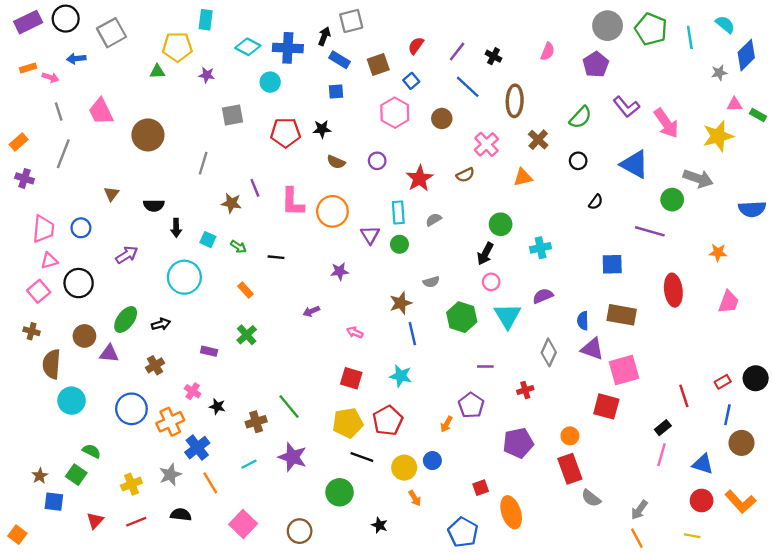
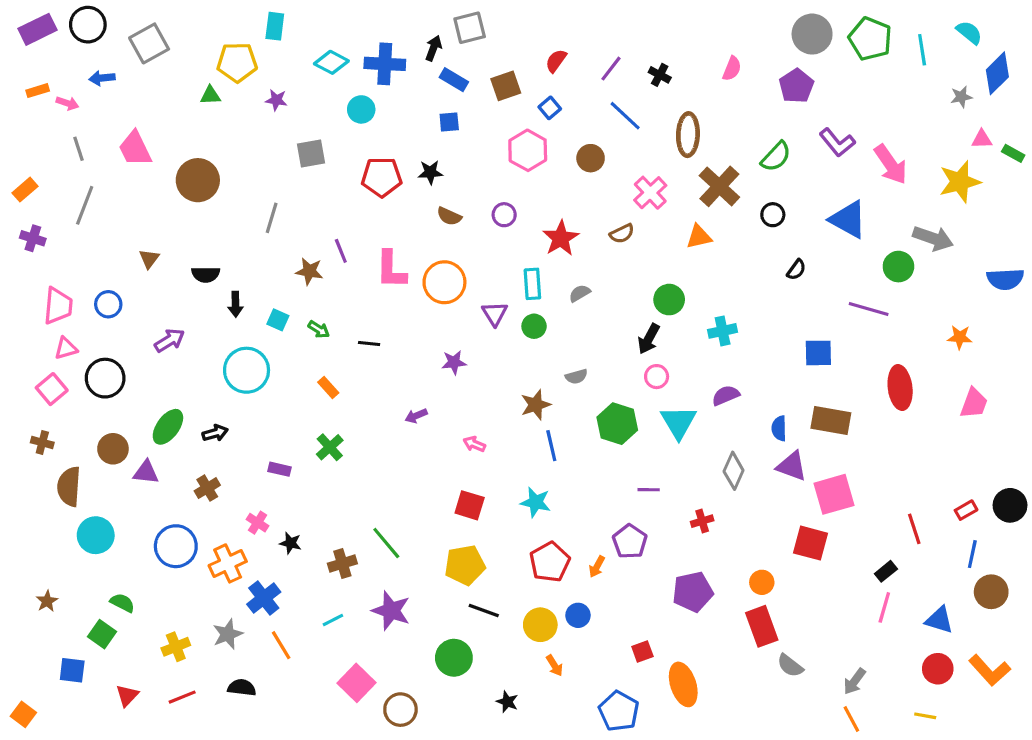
brown cross: (538, 140) -> (719, 186), size x1.5
red pentagon: (388, 421) -> (550, 562), moved
brown star: (40, 476) -> (47, 601), moved
pink square: (243, 524) -> (356, 683), moved

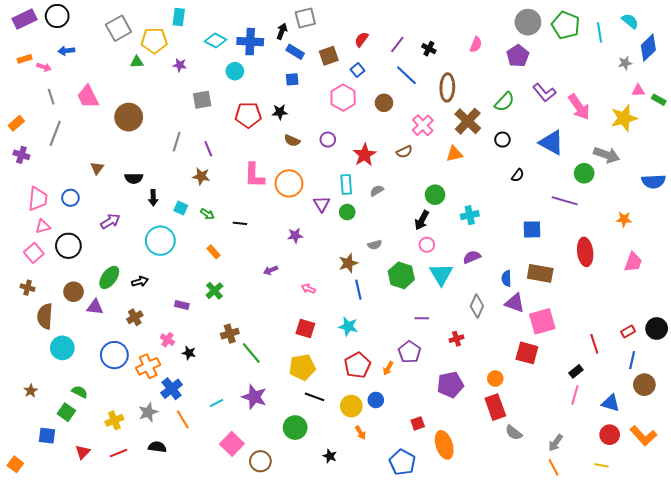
gray square: (149, 43) -> (118, 28), moved
purple line: (341, 251) -> (208, 149), moved
brown cross: (342, 563) -> (230, 334), moved

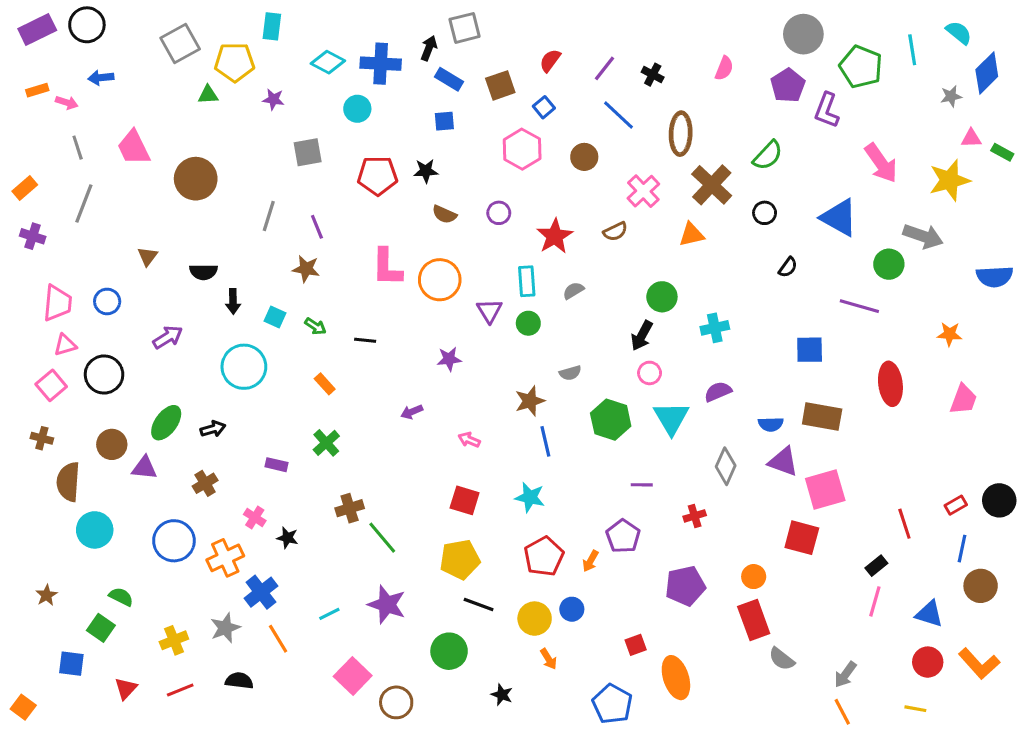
green pentagon: (566, 25) -> (861, 67), moved
purple L-shape: (544, 93) -> (827, 110), moved, turned 60
blue semicircle: (507, 278) -> (771, 424), turned -91

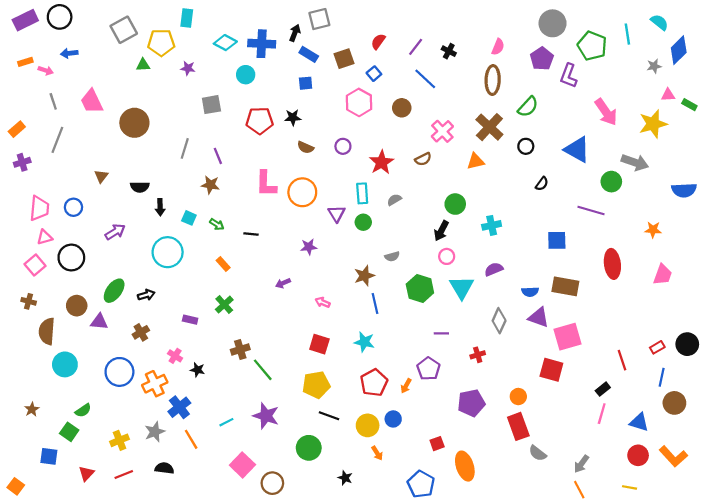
brown ellipse: (681, 134) -> (493, 80), moved
purple cross: (33, 236) -> (22, 162), turned -35
green semicircle: (121, 597) -> (83, 410), turned 119

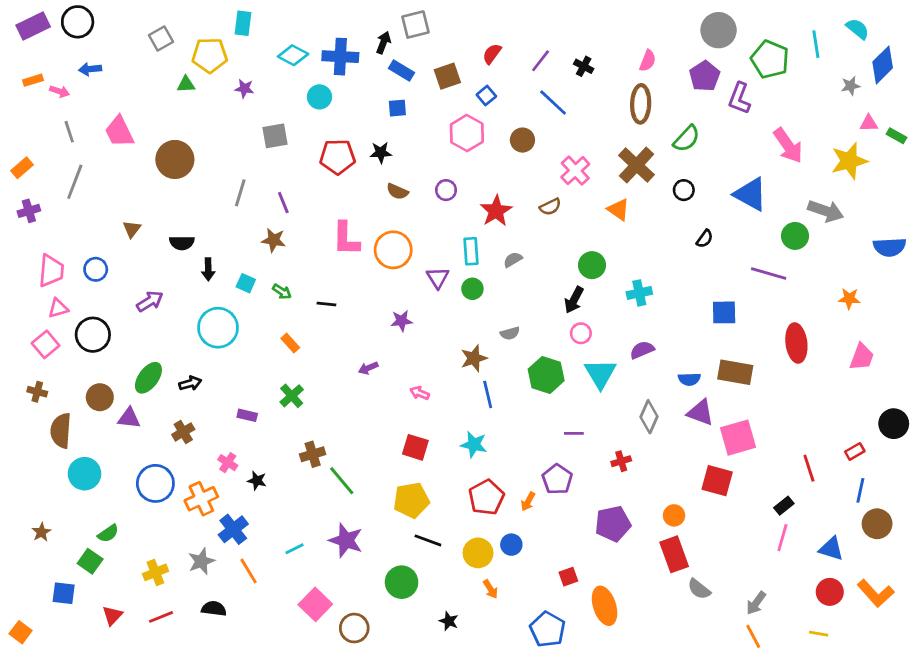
gray square: (124, 30) -> (161, 39), size x0.7
orange triangle: (476, 161) -> (618, 210), turned 48
black circle: (687, 344) -> (894, 424), moved

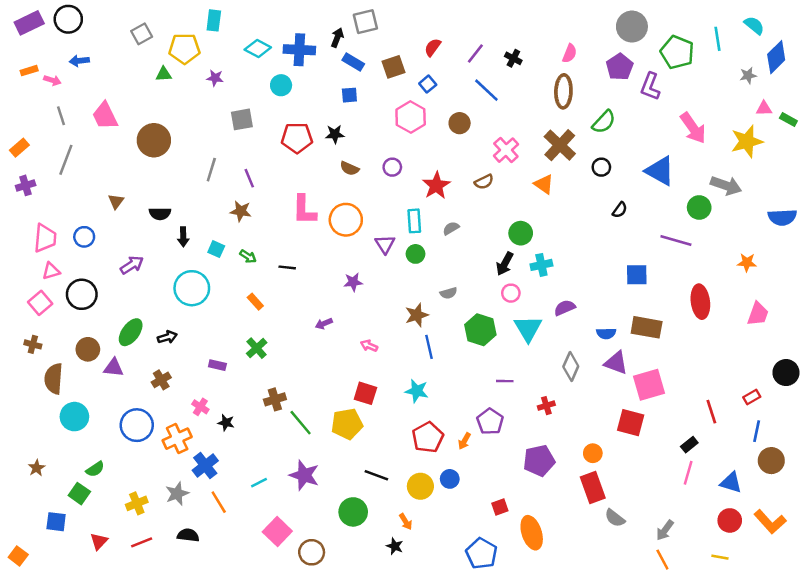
cyan cross: (639, 293) -> (541, 265), moved
yellow pentagon: (411, 500) -> (347, 424), moved
orange arrow: (491, 589) -> (406, 522), moved

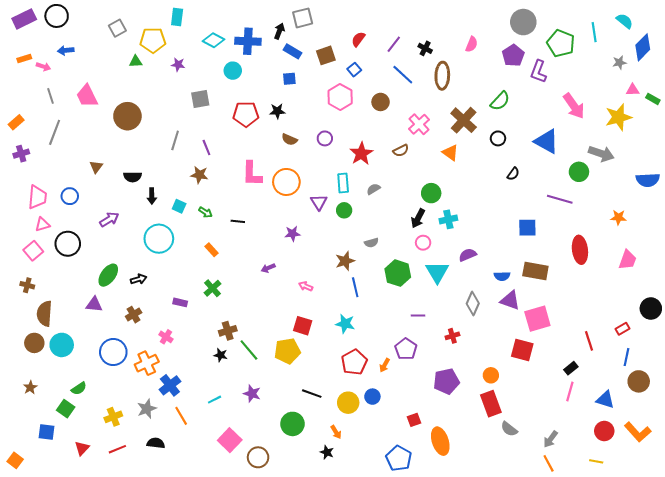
brown ellipse: (563, 91) -> (442, 76), moved
brown circle: (88, 349) -> (34, 343), moved
black star: (226, 423) -> (221, 355), moved
purple star: (304, 475) -> (252, 394), size x0.7

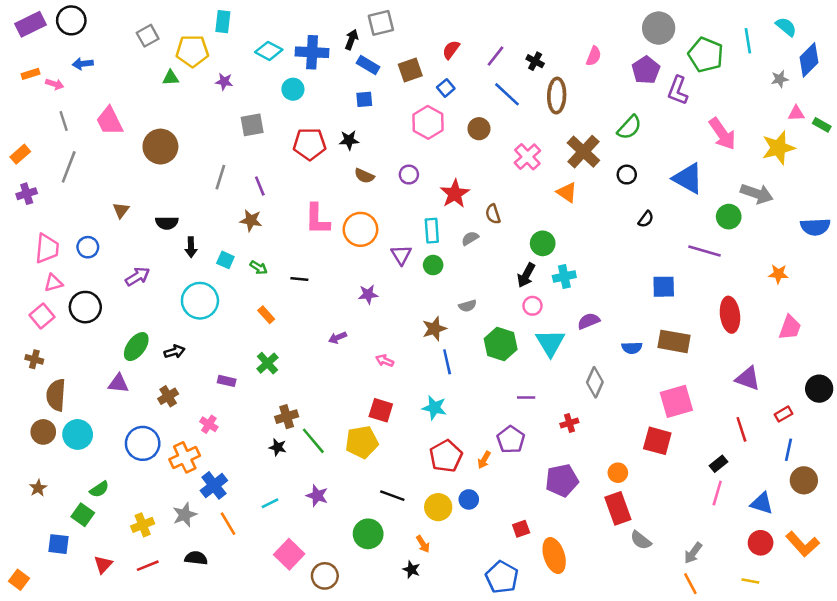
brown semicircle: (401, 151) -> (493, 214), moved, turned 98
purple triangle: (510, 300) -> (748, 378), moved

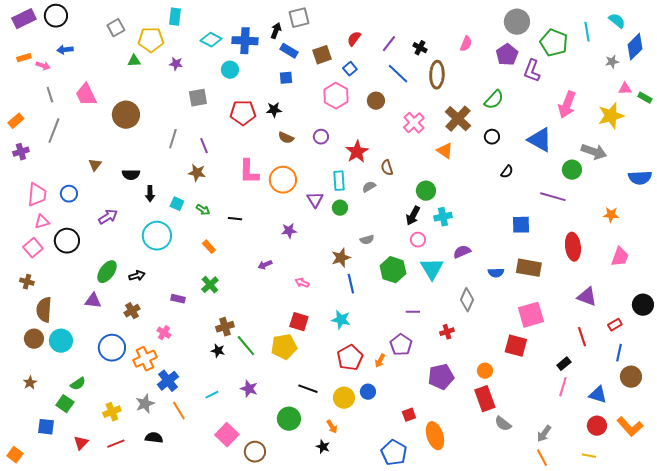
pink arrow: (722, 134) -> (567, 105), turned 56

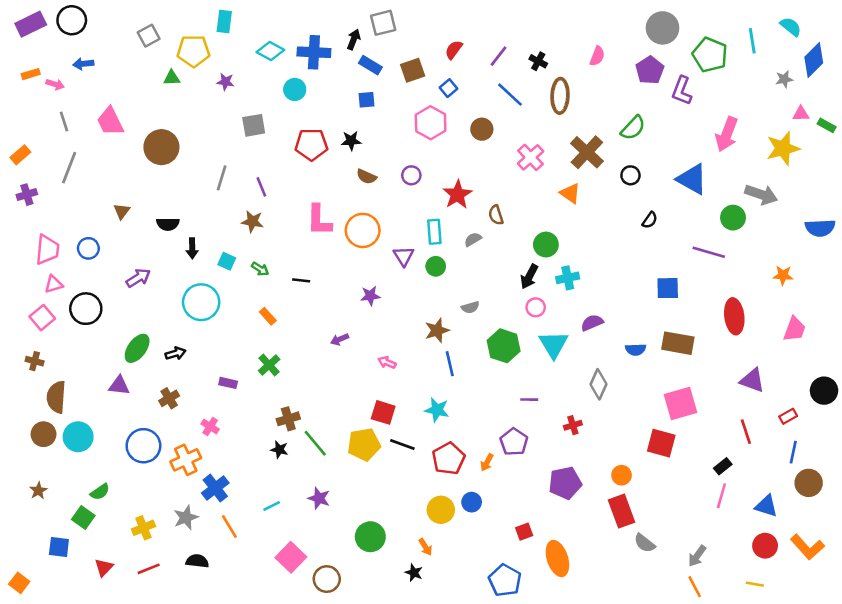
black line: (308, 389) -> (402, 444), moved

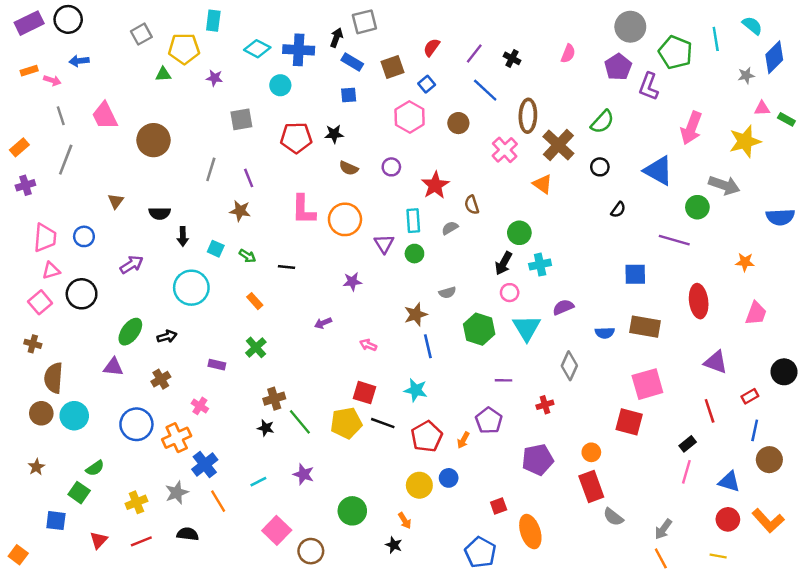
brown ellipse: (560, 96) -> (528, 116), moved

